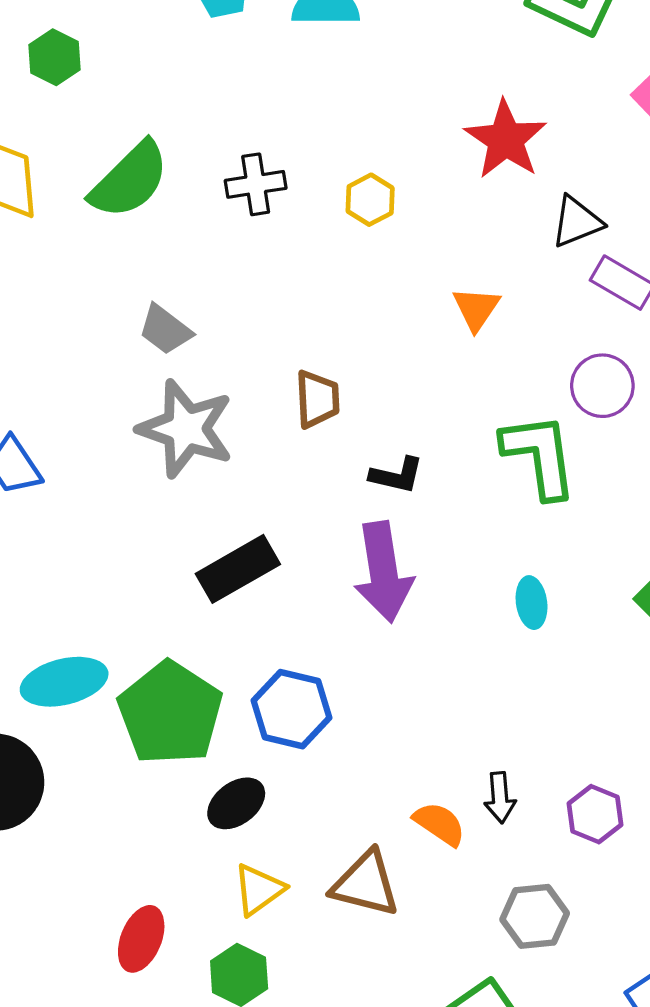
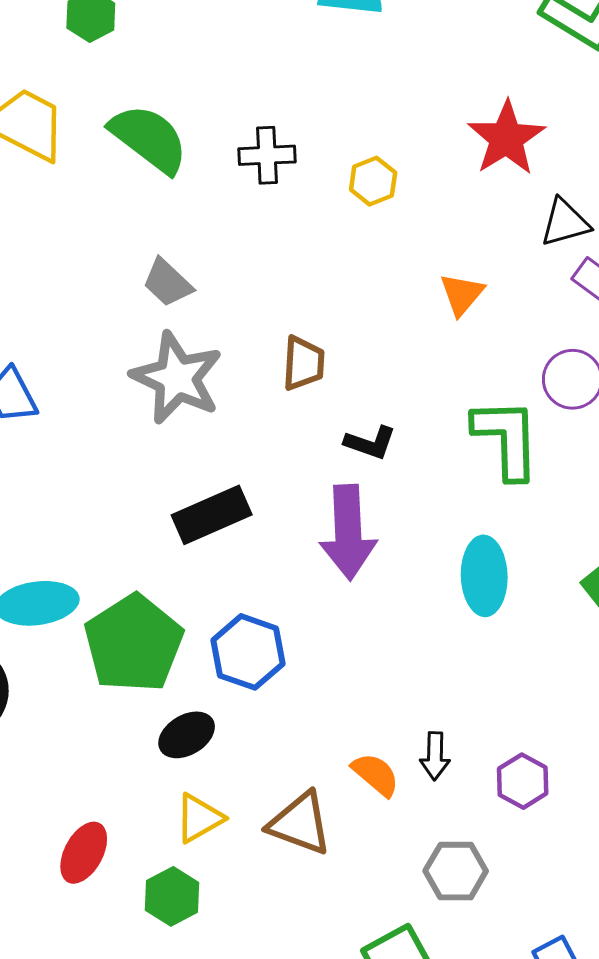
green semicircle: (130, 180) -> (149, 139), turned -104
cyan ellipse: (532, 603) -> (484, 576), size x1.6

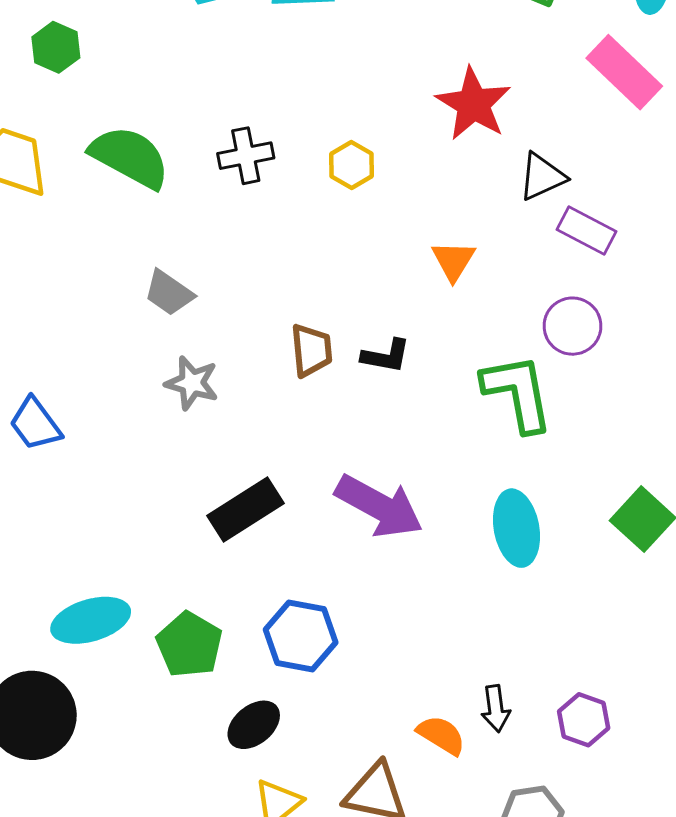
gray star: (177, 378) -> (192, 383), size x0.6
black L-shape: (370, 443) -> (386, 356), moved
purple arrow: (348, 532) -> (379, 506), turned -50
green pentagon: (134, 643) -> (189, 645), size x0.7

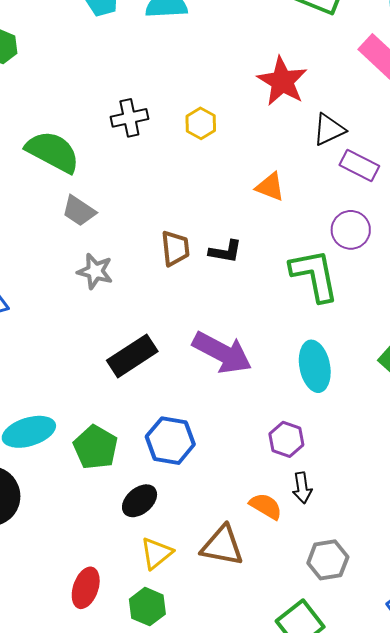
green semicircle: (130, 157) -> (53, 152), moved
orange triangle: (453, 261) -> (270, 187), turned -40
purple hexagon: (584, 720) -> (286, 439), moved

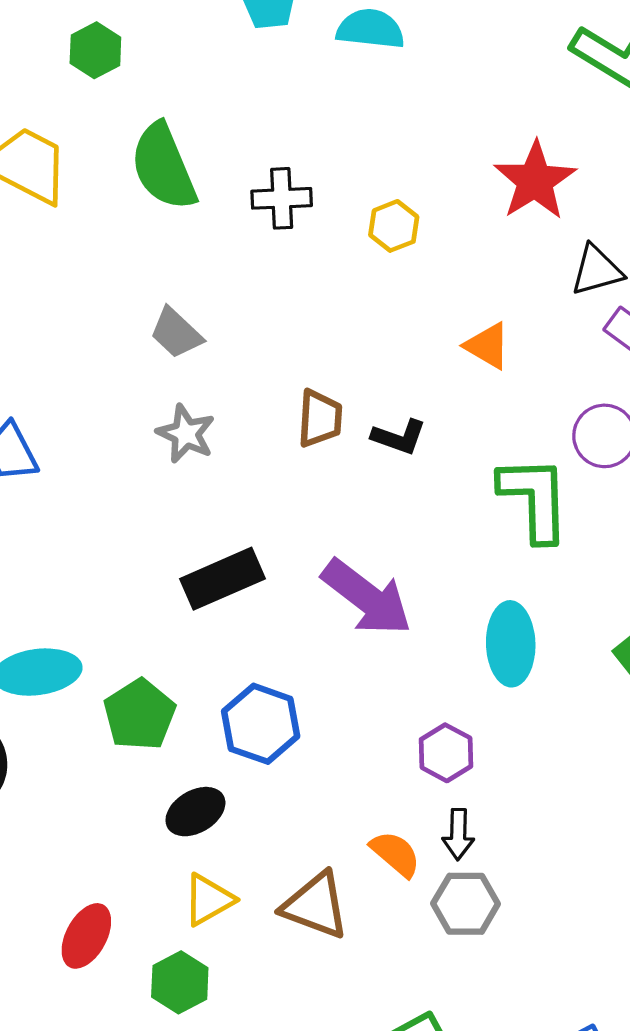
green semicircle: (53, 152) -> (163, 167), moved, turned -150
gray hexagon: (328, 560) -> (466, 904), moved

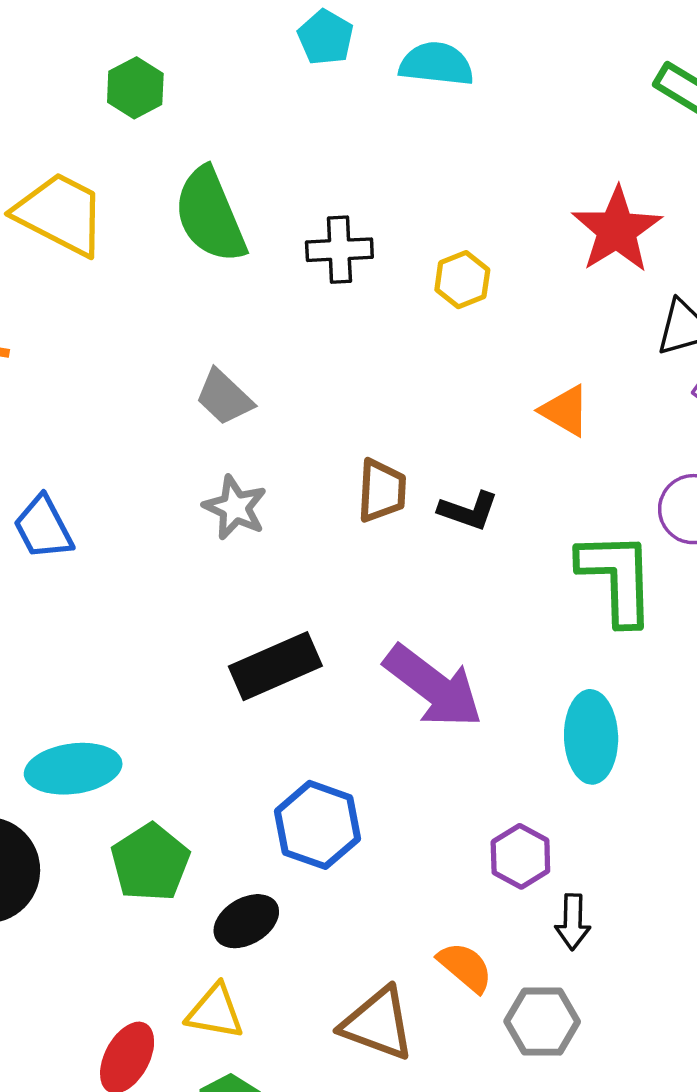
green pentagon: (140, 715) -> (150, 862), moved
black arrow: (458, 834) -> (573, 922), moved
yellow triangle: (208, 900) -> (215, 1012), moved, turned 40

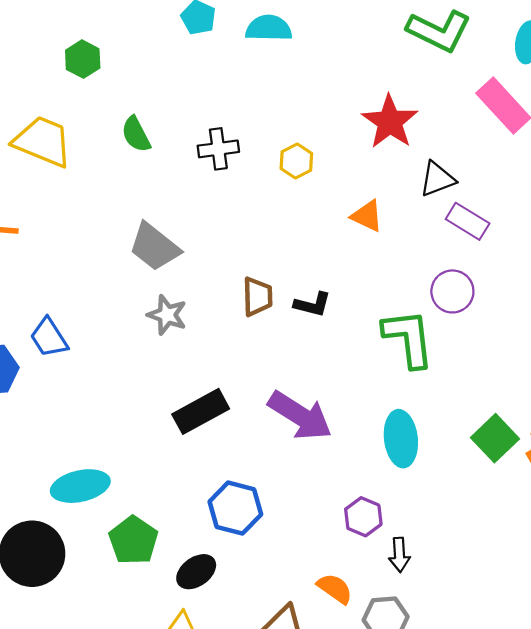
green semicircle: (210, 215) -> (136, 134), size x0.6
gray trapezoid: (224, 397) -> (154, 247), size x1.4
orange triangle: (565, 411) -> (367, 216), moved

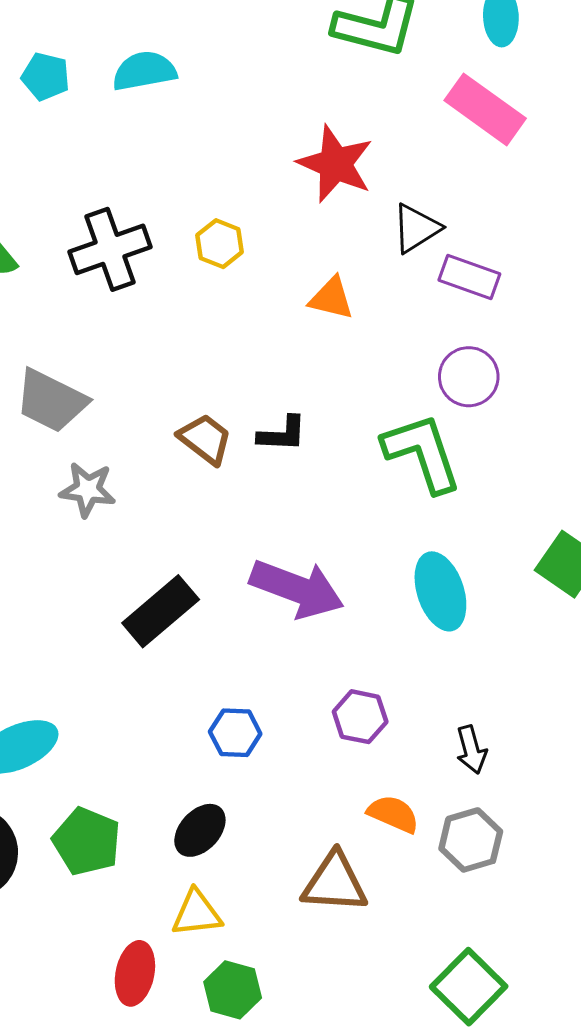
black cross: (218, 149) -> (110, 249), size x1.4
brown trapezoid: (257, 297) -> (205, 439), turned -39
blue hexagon: (235, 508) -> (235, 733), size x0.7
purple hexagon: (363, 517) -> (360, 717), moved
green pentagon: (133, 540) -> (87, 841), moved

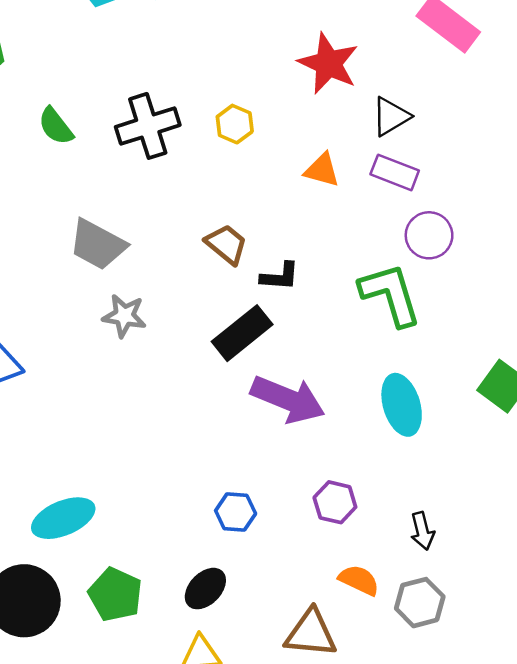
purple rectangle: (469, 277) -> (395, 172), moved
brown trapezoid: (205, 439) -> (226, 244), moved
black rectangle: (161, 611) -> (242, 333), moved

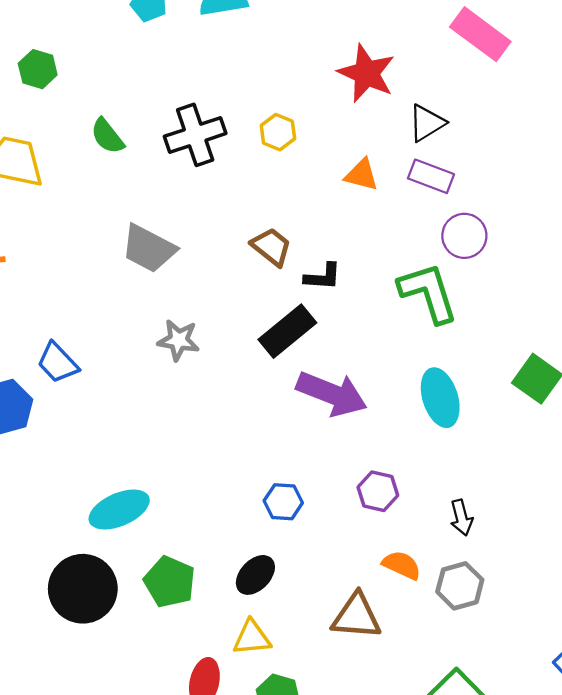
gray star: (124, 316) -> (179, 340), moved

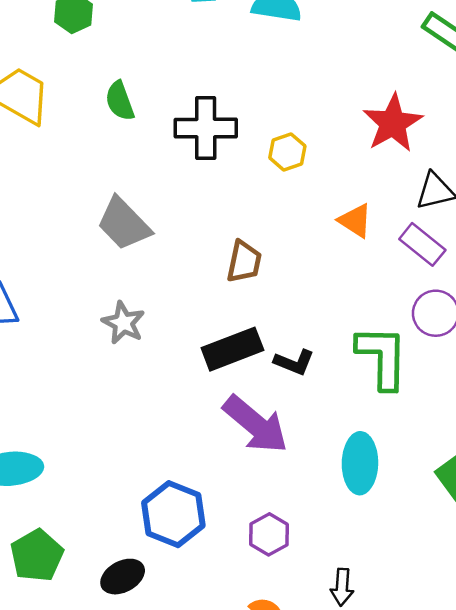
brown trapezoid: (271, 247) -> (244, 262), turned 45
black L-shape: (323, 277) -> (294, 362), moved
blue hexagon: (283, 502) -> (173, 514), size x1.6

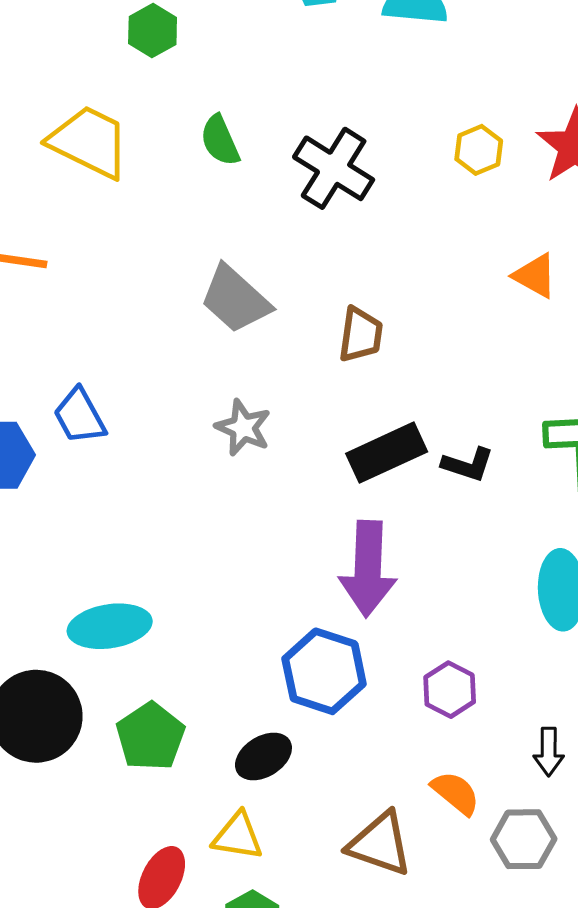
black cross: (206, 128) -> (334, 168), turned 36
yellow hexagon: (287, 152) -> (479, 150), moved
brown trapezoid: (244, 262) -> (361, 335), moved
purple arrow: (256, 424) -> (368, 569), moved, turned 56

